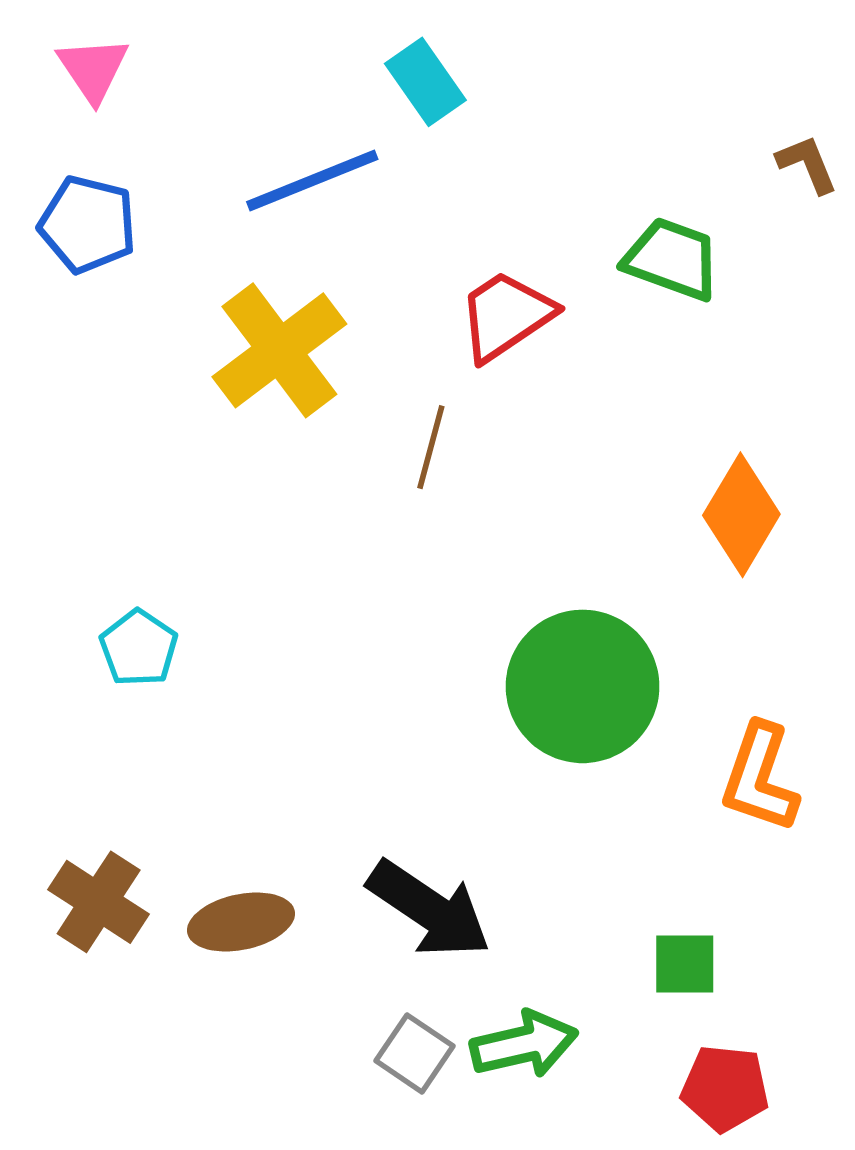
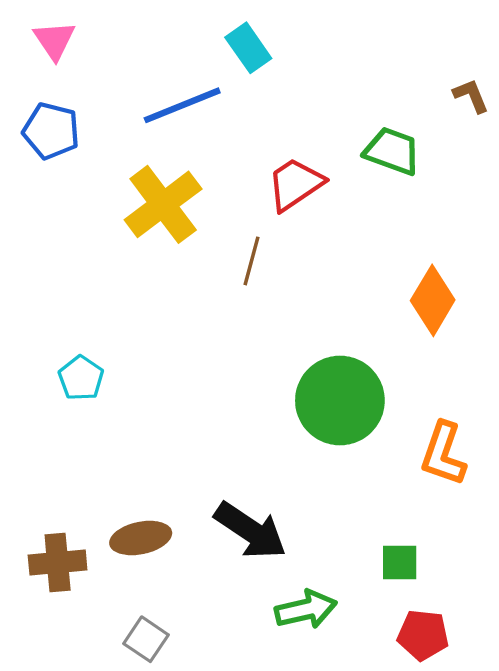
brown cross: (99, 902) -> (58, 562), moved, turned -38
gray square: (414, 1053) -> (146, 639), moved

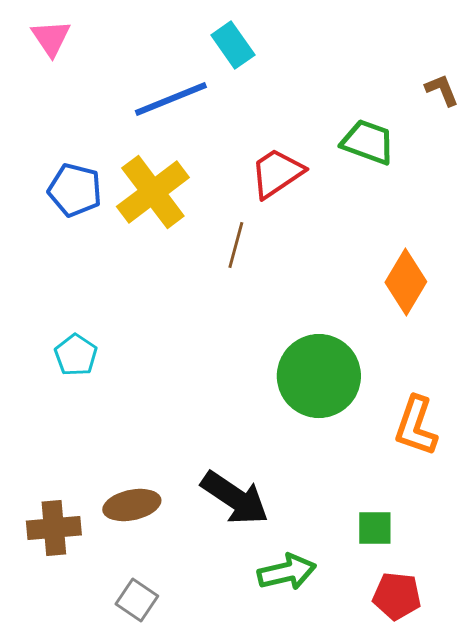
blue pentagon: (51, 131) -> (75, 190), moved

